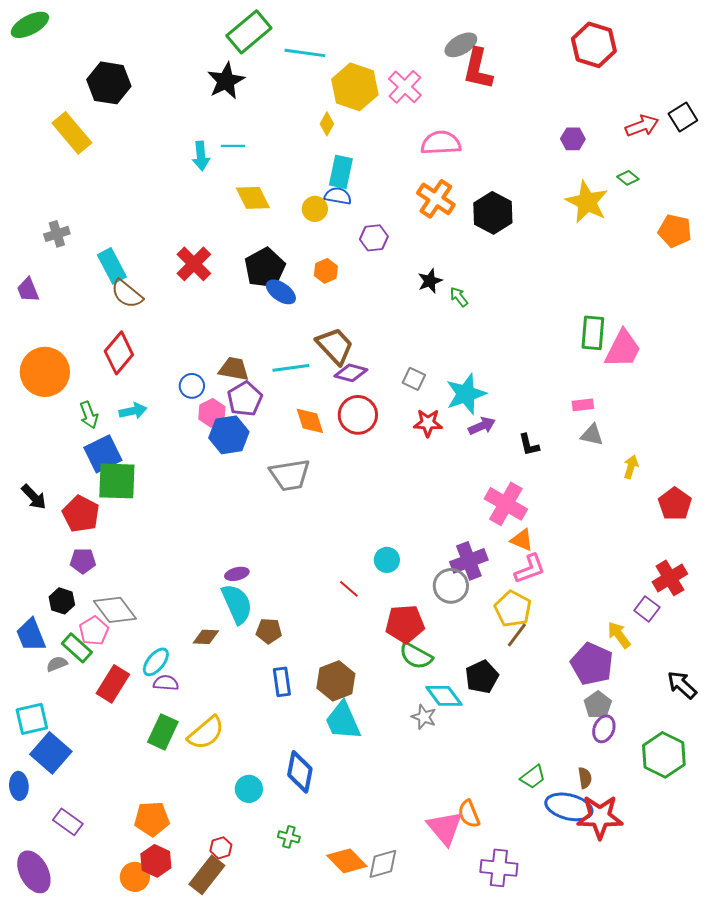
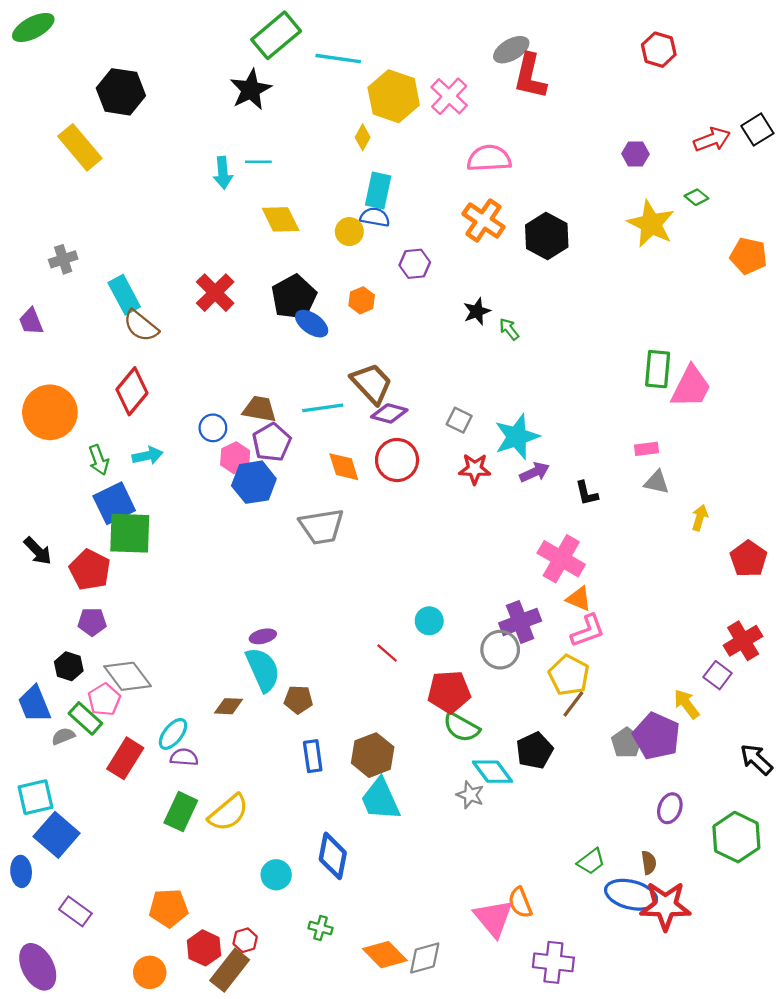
red hexagon: (594, 45) -> (659, 50), size x0.7
gray pentagon: (598, 705) -> (627, 743), moved
red hexagon: (156, 861) -> (204, 948), moved

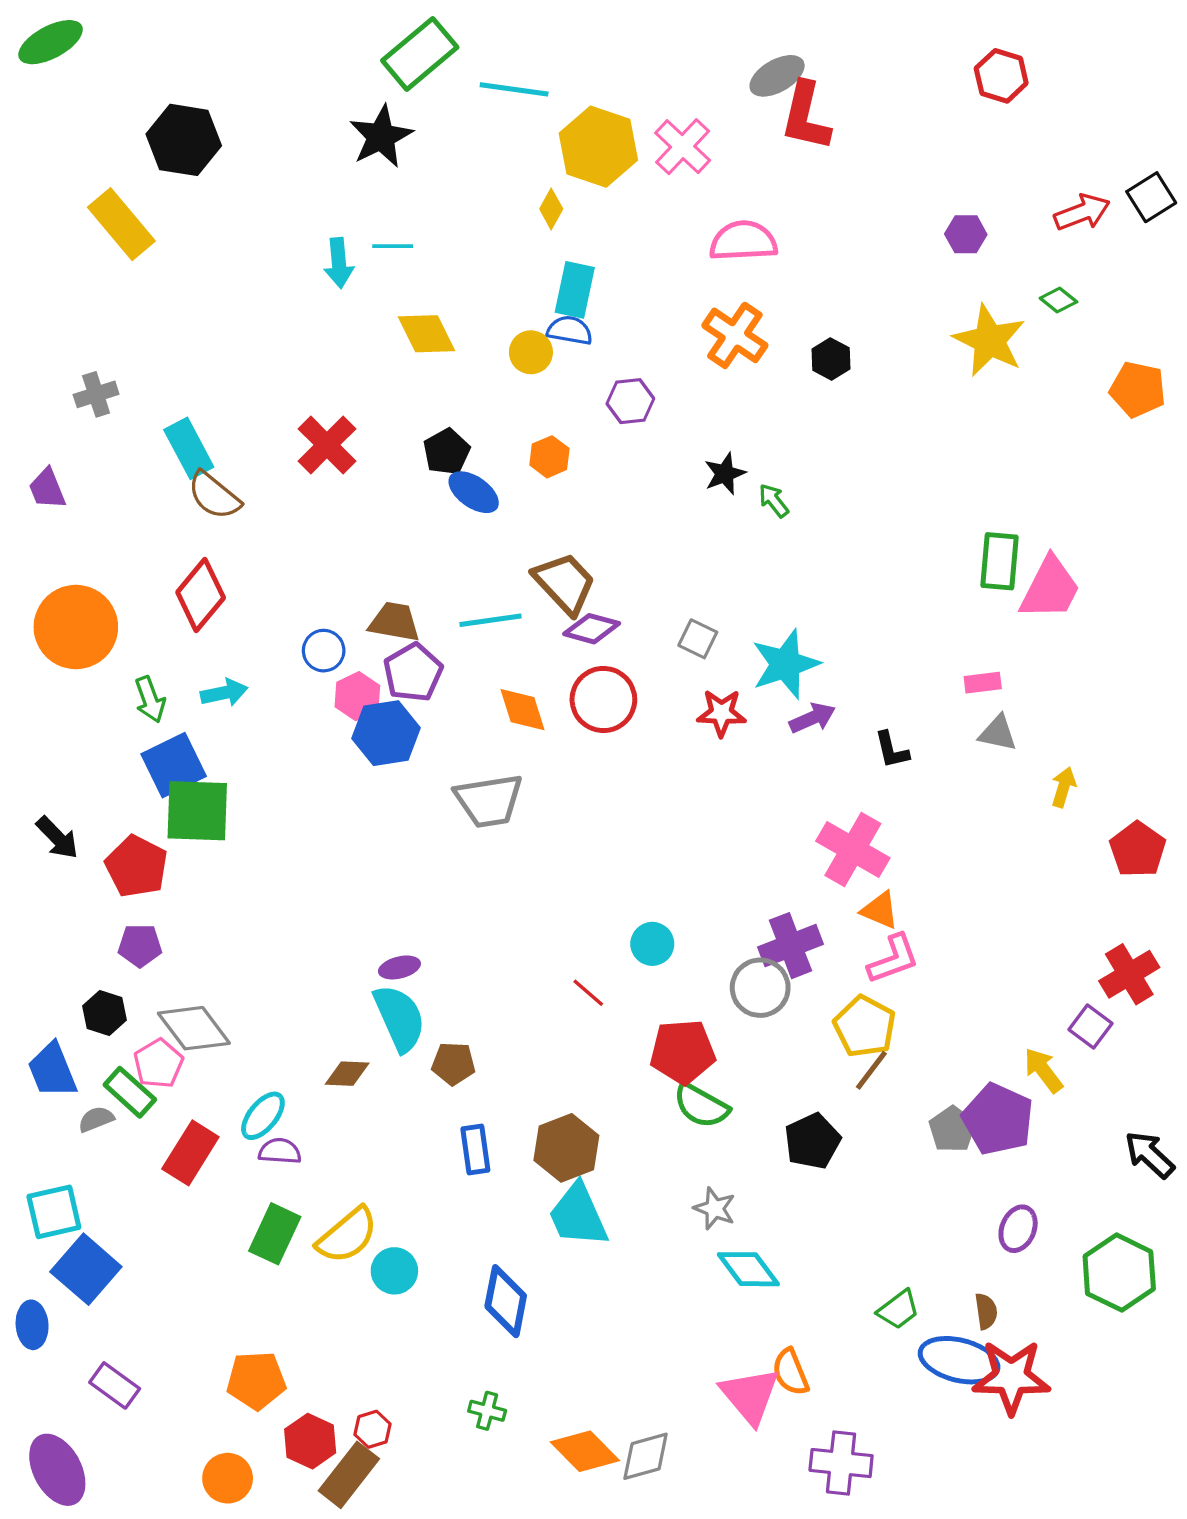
black hexagon: (547, 236) -> (831, 359), size x0.6
black pentagon: (294, 297) -> (447, 452), size x0.7
cyan diamond: (492, 772) -> (748, 1269), moved
cyan circle: (276, 875) -> (394, 1271), moved

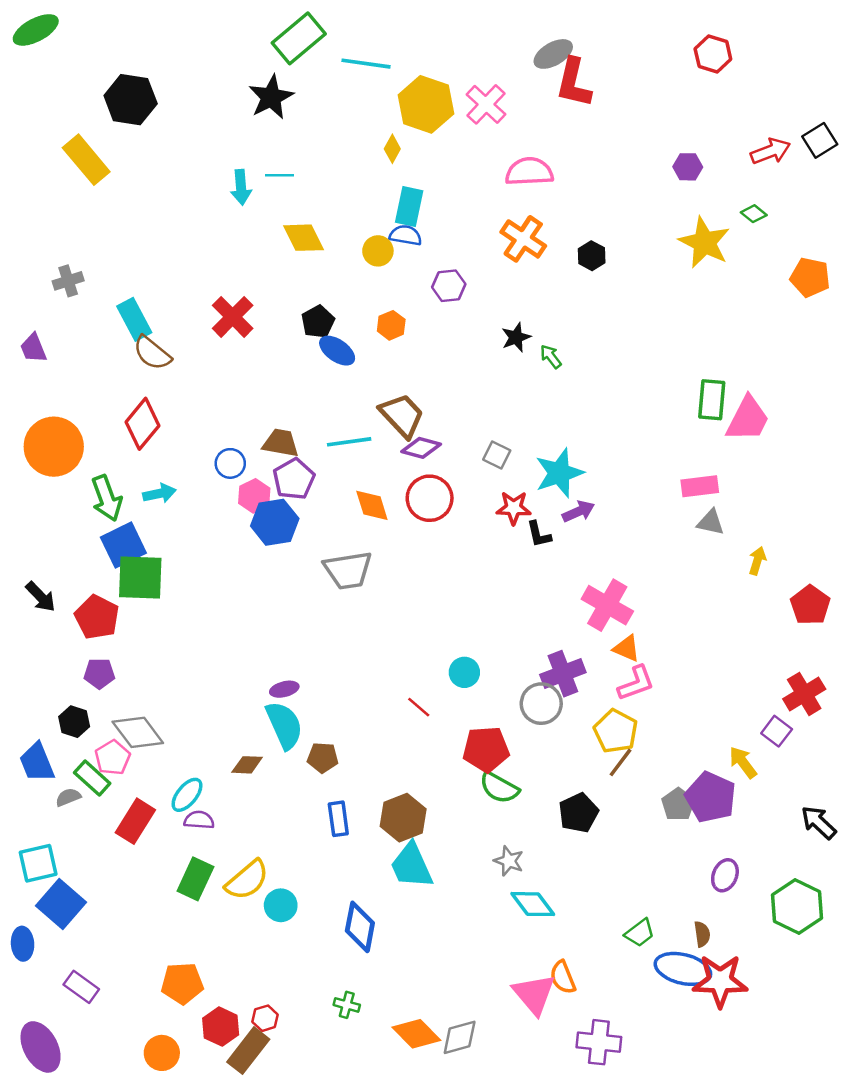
pink rectangle: (983, 683) -> (700, 486), size x1.4
green arrow: (150, 699) -> (107, 498), size x1.4
black L-shape: (892, 750) -> (539, 534), moved

